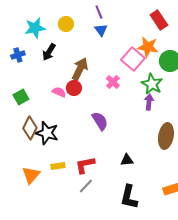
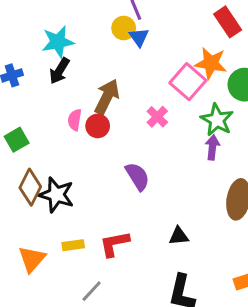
yellow circle: (66, 24) -> (124, 28), moved
cyan star: (35, 28) -> (58, 42), moved
pink semicircle: (59, 92) -> (75, 120), moved, turned -104
gray line: (86, 186) -> (92, 291), moved

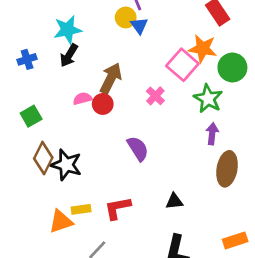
pink semicircle: (75, 120) -> (82, 99), turned 66
purple arrow: (212, 147) -> (212, 134), moved
orange triangle: (32, 259) -> (61, 222), moved, turned 30

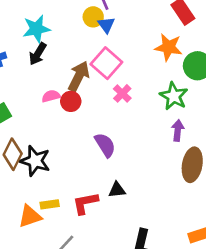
pink square: (182, 65) -> (106, 63), moved
black triangle: (174, 201) -> (117, 190), moved

